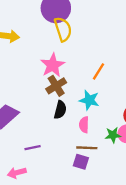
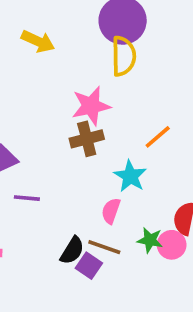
black semicircle: (60, 110) -> (72, 250), moved
purple line: (33, 148) -> (27, 198), moved

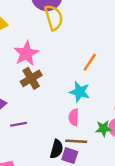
pink star: (91, 106) -> (26, 53), moved
brown cross: (87, 139) -> (31, 78), moved

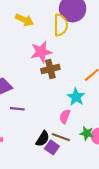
yellow semicircle: (54, 18) -> (61, 25), moved
brown cross: (31, 78) -> (50, 69), moved

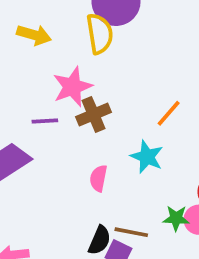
purple line: (17, 109) -> (45, 121), moved
pink semicircle: (65, 116) -> (98, 178), moved

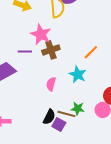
pink star: (72, 87) -> (41, 34), turned -30
green star: (176, 218) -> (78, 109), moved

